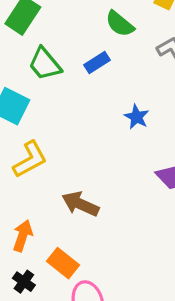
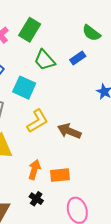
brown arrow: (80, 204) -> (69, 131), moved
orange rectangle: (63, 263) -> (60, 175), moved, turned -42

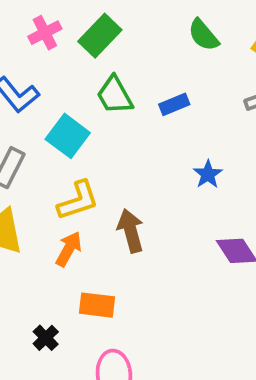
green semicircle: (91, 33) -> (203, 35), moved
brown arrow: (69, 131) -> (131, 231), turned 40
orange arrow: (34, 170) -> (69, 249), moved

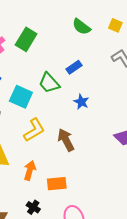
green trapezoid: (115, 95) -> (49, 83), moved
blue star: (208, 174) -> (81, 102), moved
orange arrow: (69, 249) -> (30, 170), moved

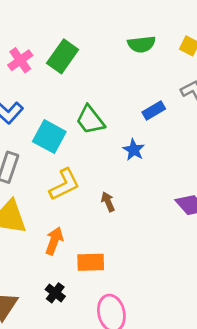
green semicircle: (81, 27) -> (141, 44), turned -48
blue rectangle: (74, 67) -> (154, 111), moved
brown arrow: (66, 140) -> (108, 202), size x0.6

